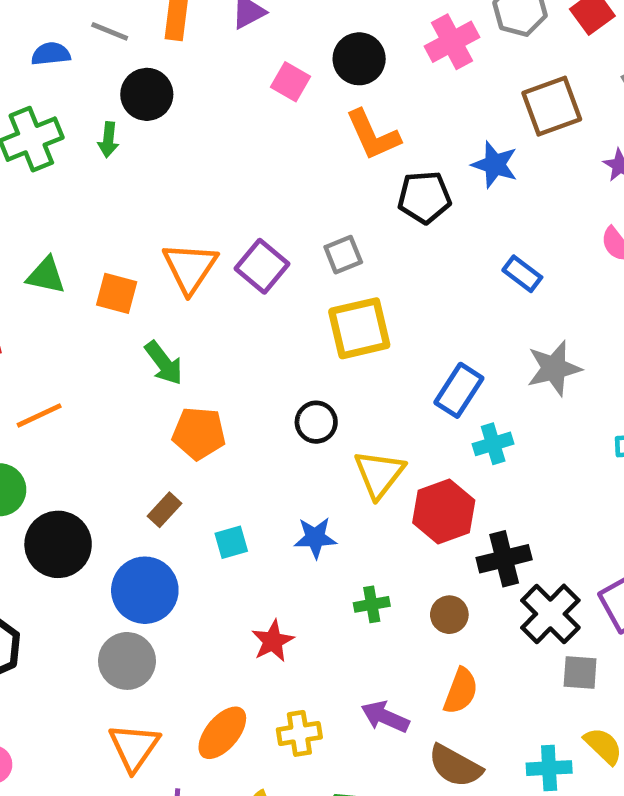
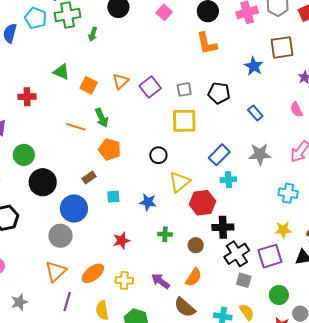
pink square: (291, 82) -> (164, 12), moved
green arrow: (108, 140) -> (93, 34), moved
black pentagon: (424, 197) -> (219, 93), moved
orange triangle: (190, 268) -> (121, 81), size x0.7
orange line: (39, 415) -> (76, 127), moved, turned 30

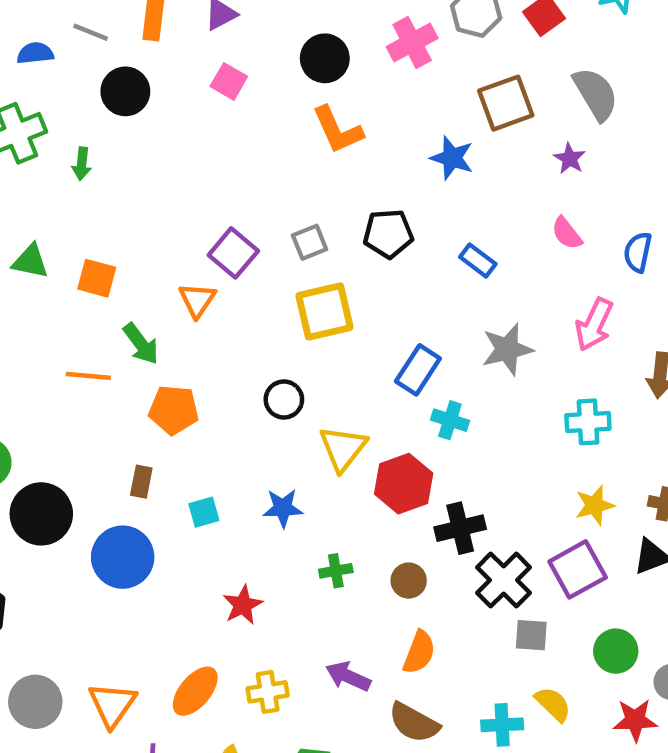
orange triangle: (121, 81) -> (197, 300), moved
brown rectangle: (89, 178) -> (141, 482), turned -32
cyan cross: (228, 180) -> (450, 420), turned 35
gray circle: (60, 236) -> (35, 702), moved

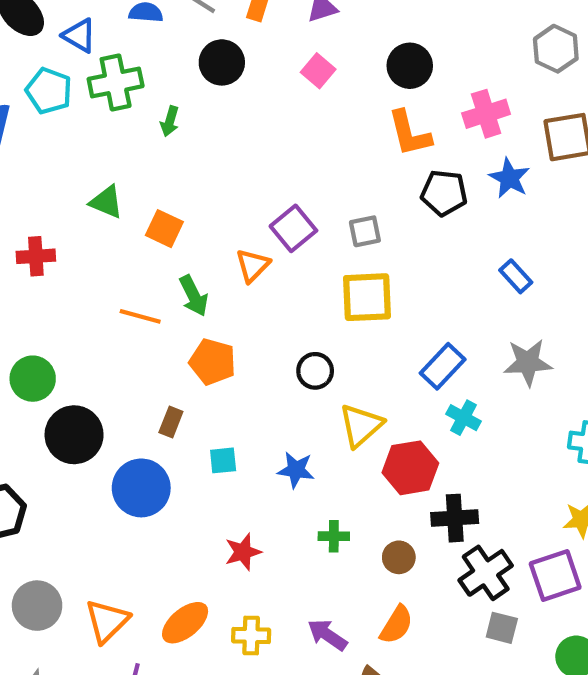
pink cross: (412, 42) -> (486, 114), moved
black pentagon: (388, 234) -> (444, 193), moved

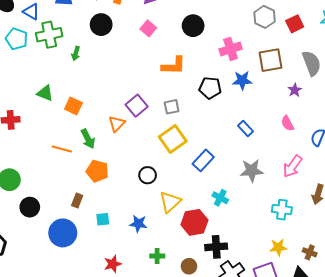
orange L-shape: (409, 133) -> (174, 66), moved, turned -75
blue star: (509, 178) -> (242, 80), turned -30
yellow square: (367, 297) -> (173, 139), turned -32
blue rectangle: (443, 366) -> (203, 160), moved
black circle: (74, 435) -> (30, 207), size x0.7

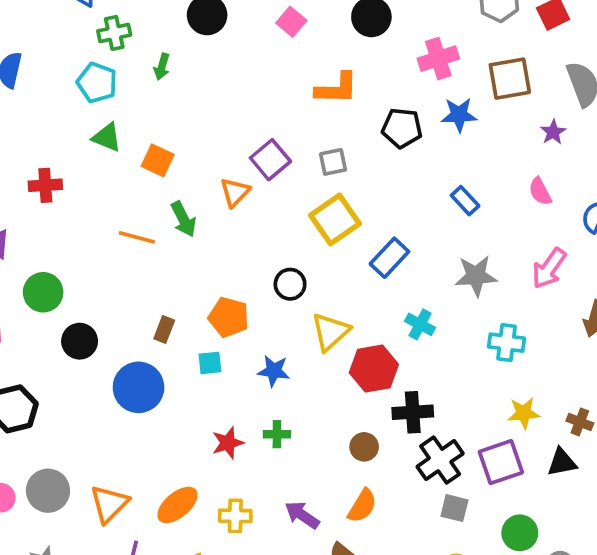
green cross: (49, 35) -> (114, 33), size x0.7
cyan pentagon: (17, 39) -> (97, 83), moved
orange pentagon: (97, 171) -> (229, 317), moved
cyan cross: (282, 210) -> (507, 343), moved
green cross: (157, 256) -> (277, 434), moved

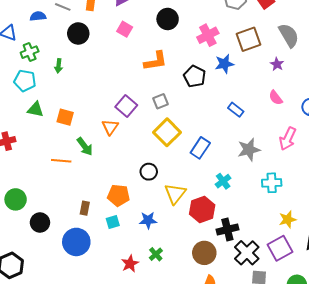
black pentagon: (402, 128) -> (195, 76), turned 30
cyan cross: (420, 324) -> (223, 181), turned 35
green cross: (277, 434) -> (156, 254), turned -32
brown circle: (364, 447) -> (204, 253), size x1.5

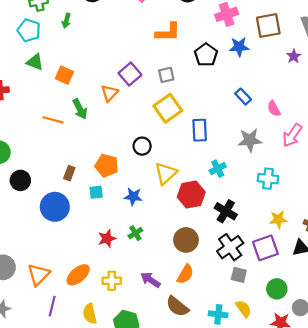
pink semicircle: (276, 98) -> (274, 109), moved
blue rectangle: (200, 148) -> (200, 130), turned -45
black cross: (227, 229) -> (226, 211), moved, turned 35

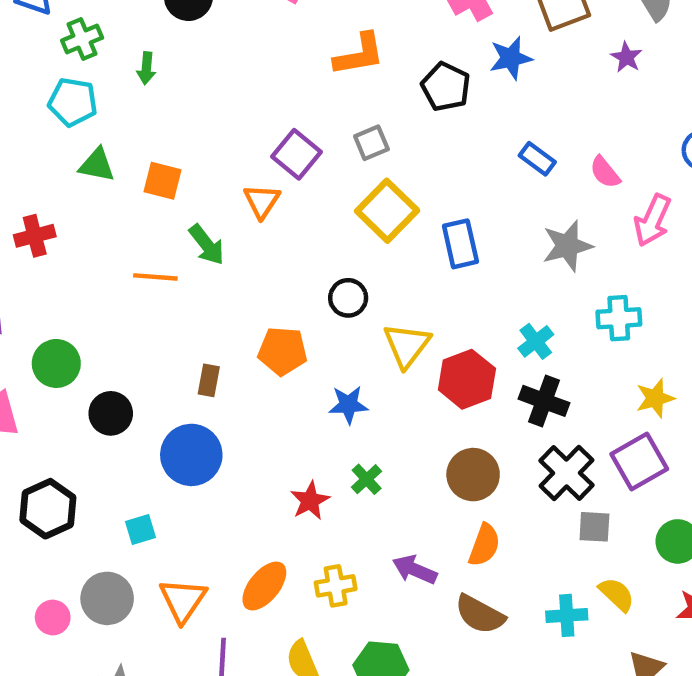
cyan cross: (218, 169) -> (536, 341), moved
cyan square: (96, 192) -> (140, 529), moved

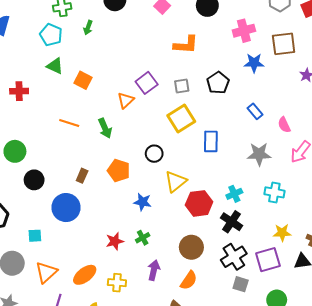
black pentagon: (446, 87) -> (218, 83), moved
green arrow: (207, 245) -> (105, 128), moved
purple arrow: (415, 570) -> (154, 270), moved, turned 66

